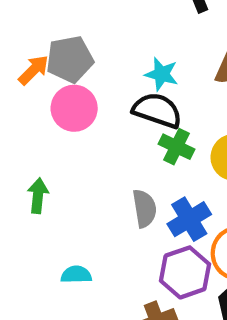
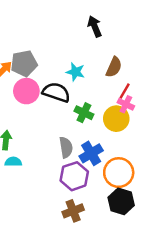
black semicircle: (157, 110) -> (56, 92), moved
purple hexagon: (185, 272) -> (74, 176), moved
cyan semicircle: (76, 275) -> (13, 162), moved

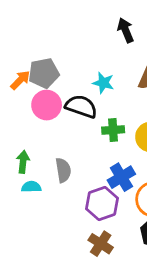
green cross: (84, 113) -> (113, 130), turned -30
gray semicircle: (66, 147) -> (63, 170), moved
brown cross: (73, 211) -> (101, 244), turned -36

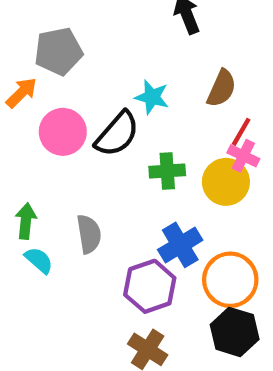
gray pentagon: (44, 73) -> (58, 51), moved
black semicircle: (81, 106) -> (117, 134), turned 112
cyan semicircle: (31, 187) -> (39, 260), turned 42

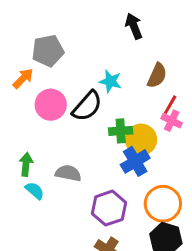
yellow circle: (226, 182) -> (141, 140), moved
gray semicircle: (89, 234) -> (68, 173), turned -70
blue cross: (180, 245) -> (135, 161), moved

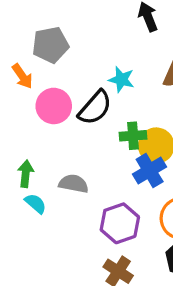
orange arrow: (23, 78) -> (22, 76), turned 100

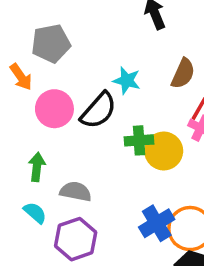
blue cross: (150, 170) -> (157, 223), moved
green arrow: (26, 174) -> (37, 167), moved
purple hexagon: (120, 223) -> (76, 239), moved

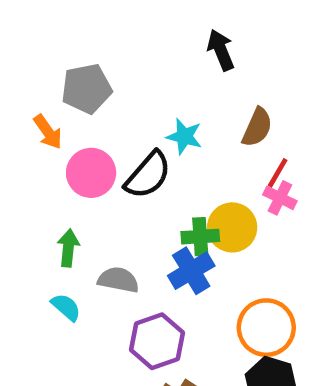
green cross: (139, 140) -> (200, 237), moved
blue cross: (157, 223) -> (191, 271), moved
purple hexagon: (76, 239) -> (157, 341), moved

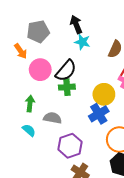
black arrow: (221, 50) -> (76, 24), moved
cyan star: (184, 136) -> (82, 42), moved
green cross: (200, 237) -> (67, 87), moved
blue cross: (191, 271) -> (99, 114), moved

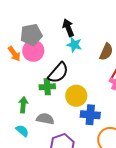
pink circle: (40, 70) -> (33, 51), moved
green cross: (67, 87) -> (47, 87), moved
yellow circle: (104, 94) -> (76, 96), moved
blue cross: (99, 114) -> (90, 115), turned 36

